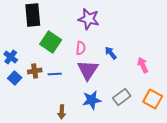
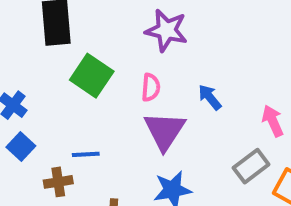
brown cross: (35, 71) -> (58, 182), moved
blue line: (55, 74) -> (86, 154), moved
gray rectangle: (122, 97) -> (251, 166), moved

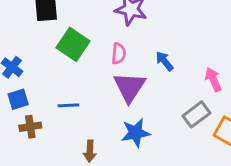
blue square: (21, 146) -> (18, 99), turned 30
brown cross: (58, 182) -> (30, 127), moved

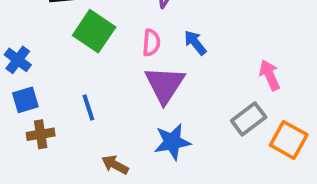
blue arrow: (164, 61) -> (195, 43), moved
blue line: (68, 105) -> (88, 108), turned 75
brown arrow: (90, 151) -> (115, 165), turned 115

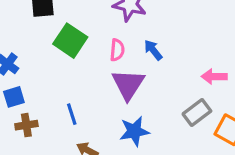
pink arrow: (270, 75) -> (214, 77), turned -65
blue line: (88, 108) -> (72, 114), moved

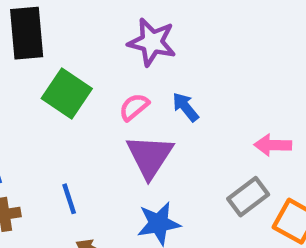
pink semicircle: (117, 50) -> (134, 107), turned -135

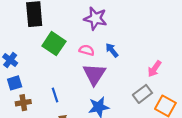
pink semicircle: (134, 107) -> (87, 50), turned 56
pink arrow: (273, 145) -> (154, 69), turned -56

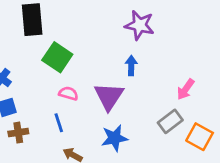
purple star: (95, 18) -> (140, 25), moved
pink semicircle: (87, 50) -> (68, 93), moved
blue arrow: (112, 50) -> (131, 66), turned 40

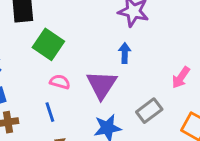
gray rectangle: (170, 121) -> (149, 111), moved

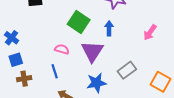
green square: (48, 44) -> (79, 22), moved
pink arrow: (181, 77) -> (150, 32), moved

